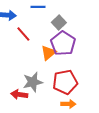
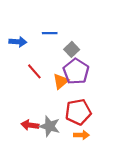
red line: (23, 34) -> (34, 71), moved
gray star: (33, 82) -> (50, 126), moved, turned 30

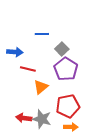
blue arrow: (18, 42) -> (15, 52), moved
red line: (34, 71) -> (28, 69), turned -35
orange triangle: (61, 81) -> (41, 87), moved

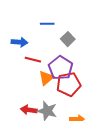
purple pentagon: (66, 69) -> (61, 68), moved
red pentagon: (68, 106) -> (69, 84), moved

